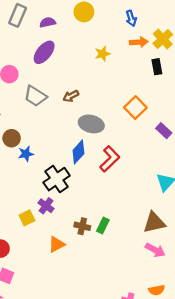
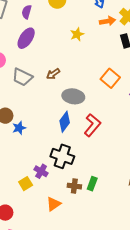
purple semicircle: (48, 22) -> (27, 12), turned -56
black cross: (57, 179) -> (62, 156), moved, turned -30

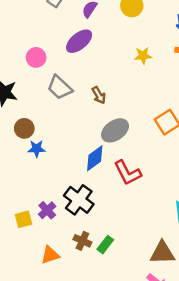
brown arrow: (53, 74) -> (99, 95), turned -104
gray ellipse: (73, 96) -> (115, 130), turned -60
red L-shape: (92, 125) -> (128, 173), turned 95

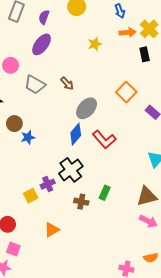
black cross: (79, 200) -> (71, 170), turned 30
purple cross: (47, 210) -> (48, 184), turned 32
green rectangle: (105, 245) -> (105, 193), moved
orange triangle: (50, 255) -> (52, 230), moved

